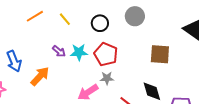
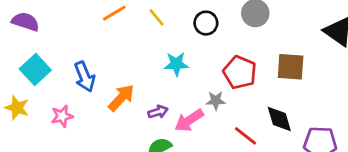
purple arrow: (59, 51) -> (158, 112), moved, turned -56
red pentagon: (106, 54) -> (240, 72), moved

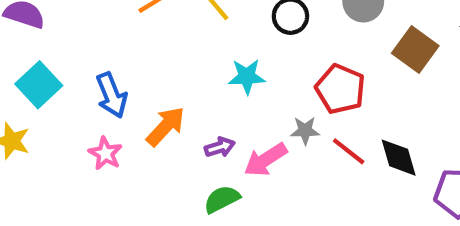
brown square: (291, 67) -> (415, 49), moved, turned 32
pink star: (62, 116) -> (105, 153), moved, turned -30
red line: (245, 136) -> (349, 151), moved

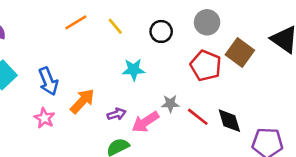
red pentagon: (340, 89) -> (206, 66), moved

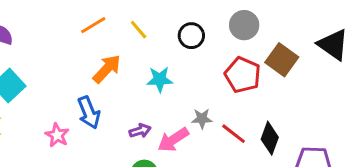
blue arrow: (48, 81) -> (89, 113), moved
orange arrow: (82, 101) -> (107, 69), moved
black diamond: (229, 121) -> (270, 138), turned 36

